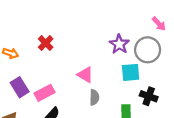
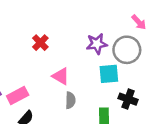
red cross: (46, 43) -> (40, 43), moved
purple star: (119, 44) -> (97, 44), turned 30

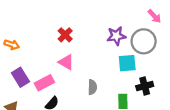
pink triangle: (61, 76) -> (66, 62), moved
black cross: (128, 99) -> (145, 86), turned -35

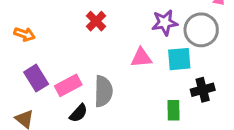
pink triangle: (66, 62) -> (141, 58), moved, turned -35
gray semicircle: (92, 87) -> (103, 91), moved, size x1.5

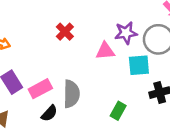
pink triangle: (141, 58) -> (105, 51), moved
green rectangle: (173, 110) -> (118, 111), moved, turned 30

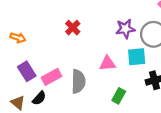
pink triangle: (105, 51) -> (107, 63), moved
black semicircle: (49, 113) -> (39, 98), moved

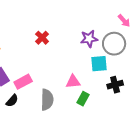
pink triangle: (107, 63) -> (73, 82), moved
gray semicircle: (78, 81) -> (47, 100), moved

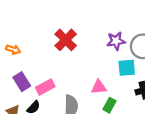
red cross: (42, 38) -> (66, 40), size x1.5

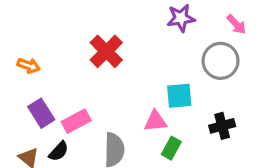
purple star: (116, 41) -> (181, 18), moved
cyan square: (127, 68) -> (179, 96), moved

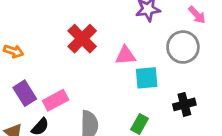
pink triangle: (155, 121) -> (126, 55), moved

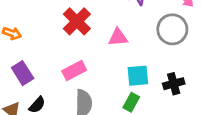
cyan square: (147, 78) -> (138, 76), moved
pink rectangle: (56, 100) -> (74, 70), moved

